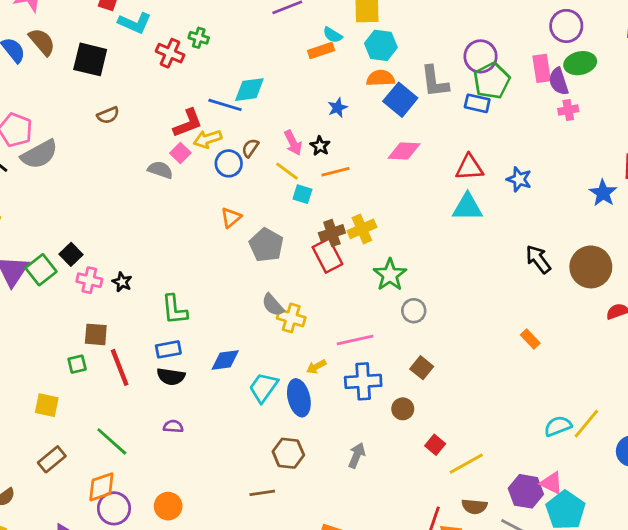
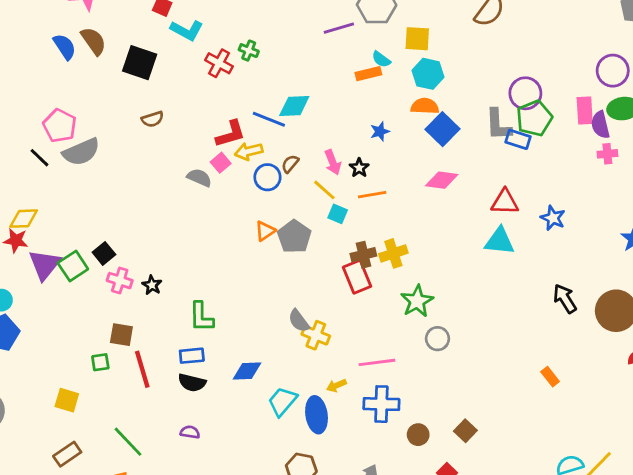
gray L-shape: (435, 82) -> (498, 125), moved
gray pentagon: (266, 245) -> (294, 237), moved
brown square: (422, 368) -> (465, 431), moved

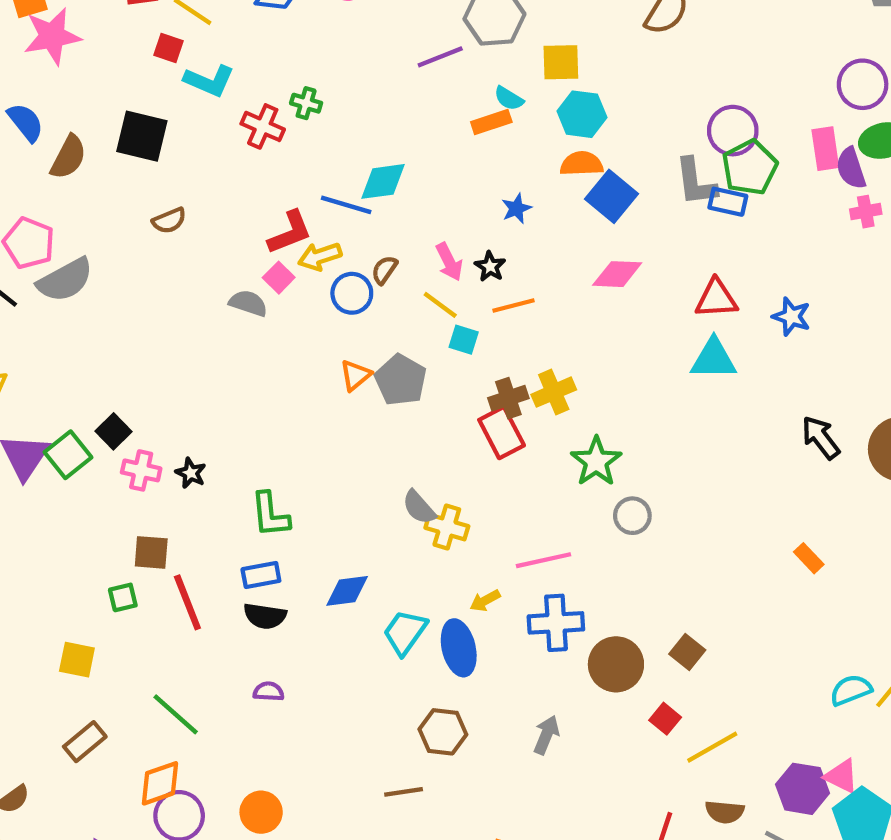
brown semicircle: (94, 41) -> (68, 157), moved, turned 68
brown circle: (418, 435) -> (616, 664), size x1.6

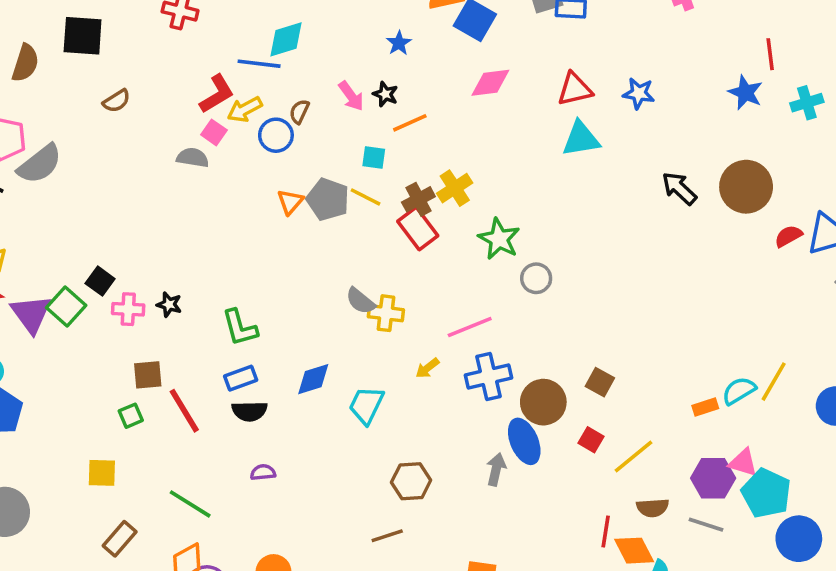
yellow line: (440, 305) -> (366, 197), moved
orange rectangle: (809, 558) -> (705, 407), moved, turned -55
blue ellipse: (459, 648) -> (524, 441), moved

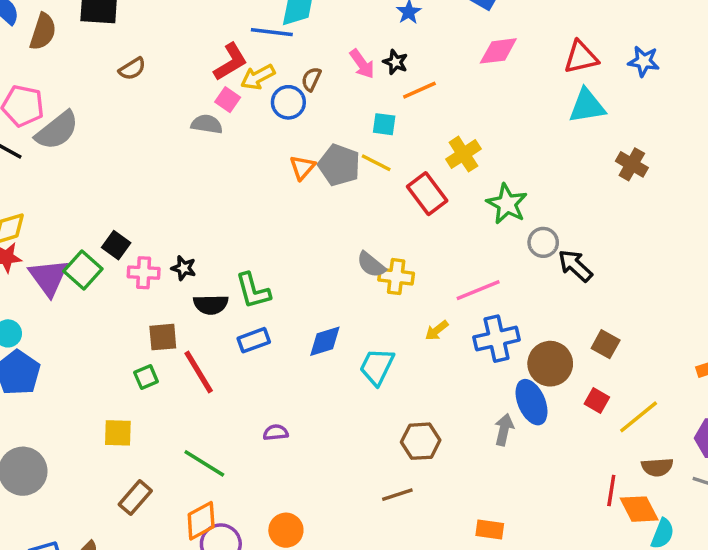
black arrow: (679, 188) -> (575, 266), moved
brown cross: (418, 199) -> (632, 164), moved, turned -32
black semicircle: (250, 411) -> (211, 305), moved

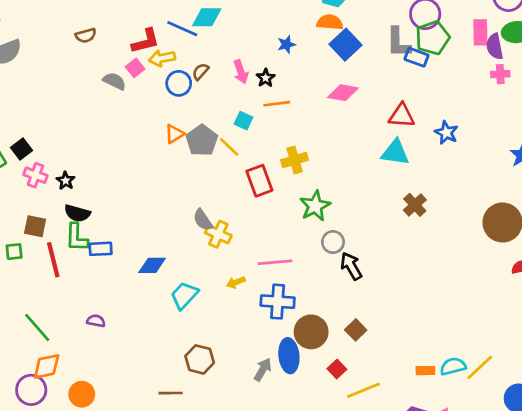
brown semicircle: (132, 69) -> (86, 35), moved
green L-shape: (253, 291) -> (77, 237), moved
orange diamond: (201, 521) -> (47, 366), moved

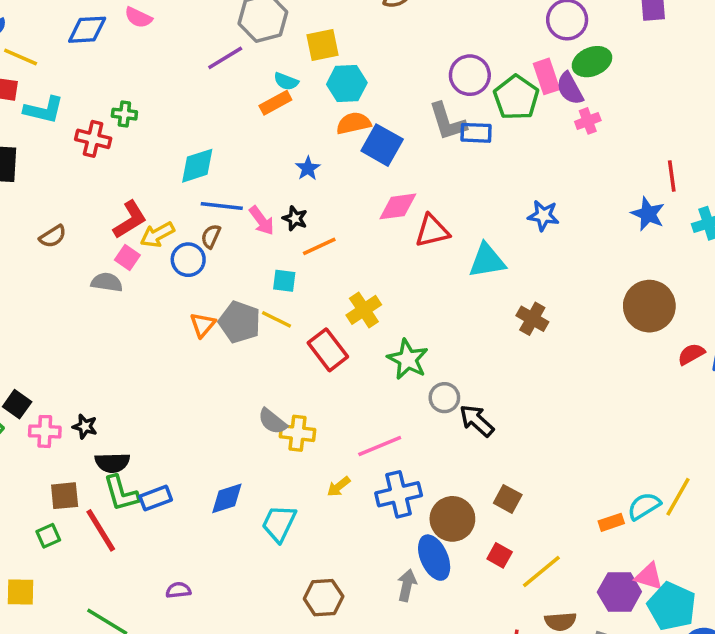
blue line: (182, 29) -> (222, 206), moved
green pentagon: (433, 38) -> (516, 98), moved
red triangle: (402, 116) -> (432, 231), moved

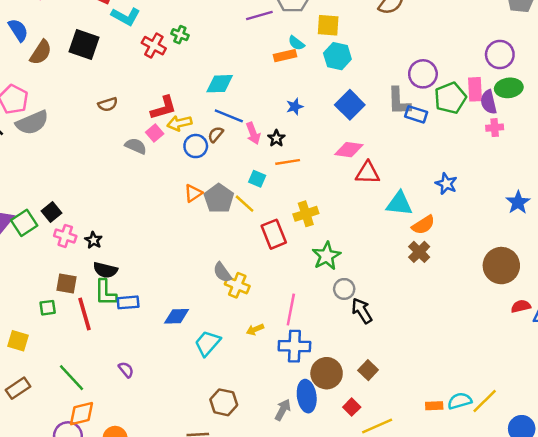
orange semicircle: (354, 123) -> (423, 225), moved, turned 145
pink line: (380, 446) -> (291, 310), turned -72
purple semicircle: (178, 590) -> (126, 370), turned 42

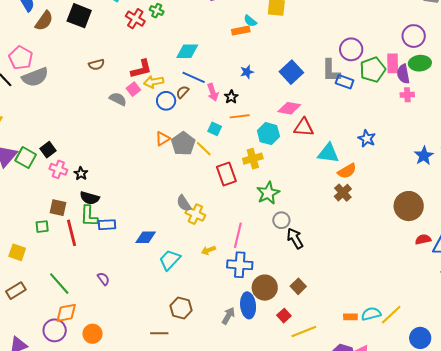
cyan hexagon: (337, 56) -> (268, 134), moved
green square: (24, 223) -> (26, 158), turned -30

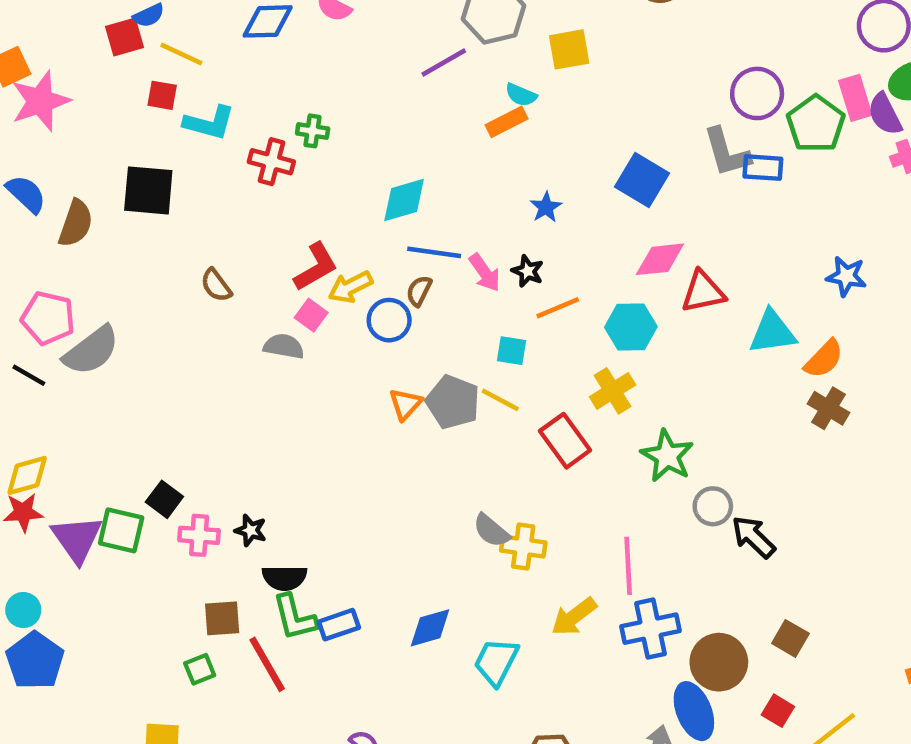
brown semicircle: (96, 65) -> (216, 285), turned 84
yellow arrow: (208, 250) -> (574, 617), size x1.5

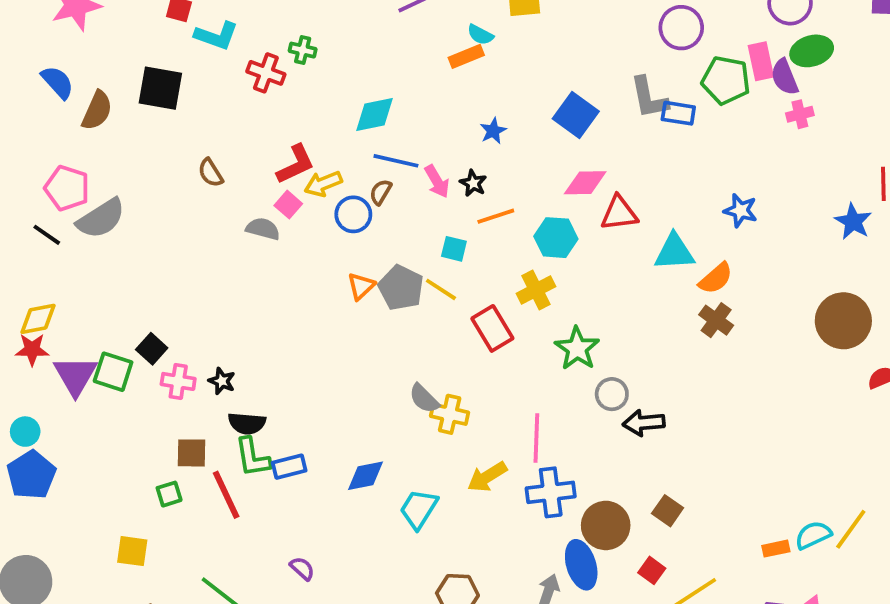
purple circle: (757, 93) -> (681, 28), moved
green pentagon: (816, 124) -> (726, 80), turned -30
black arrow: (753, 537) -> (644, 423), turned -54

